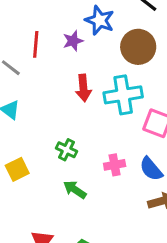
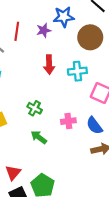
blue star: (100, 20) -> (64, 17), turned -30
cyan cross: (123, 95) -> (77, 71), size x0.7

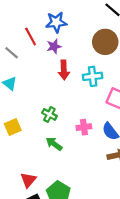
blue star: (64, 17) -> (56, 22), moved
purple star: (44, 30) -> (54, 46), moved
red line: (17, 31) -> (31, 37), turned -36

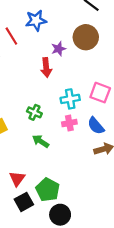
purple star: (54, 46) -> (59, 49), moved
cyan cross: (93, 76) -> (70, 99), moved

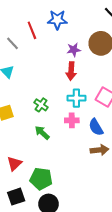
red arrow: (46, 67) -> (71, 71), moved
green pentagon: (48, 190) -> (41, 179), turned -30
black square: (24, 202) -> (16, 197), moved

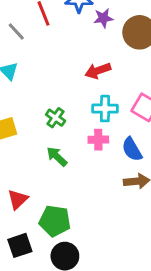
purple star: (74, 50) -> (103, 18), moved
red arrow: (71, 71) -> (98, 71), turned 66

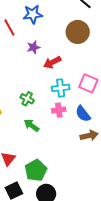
purple star: (103, 18) -> (33, 47), moved
green pentagon: (55, 221) -> (36, 170), turned -30

